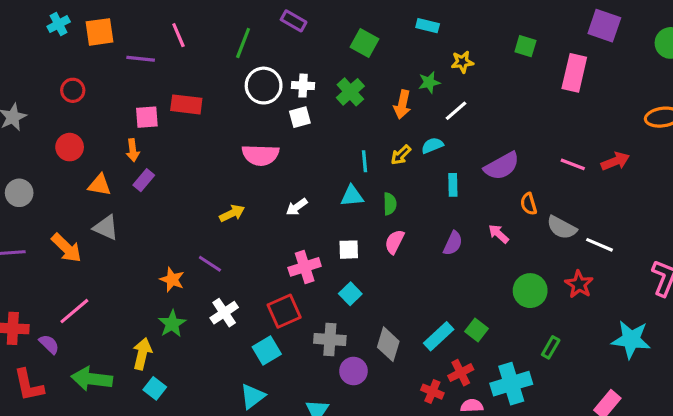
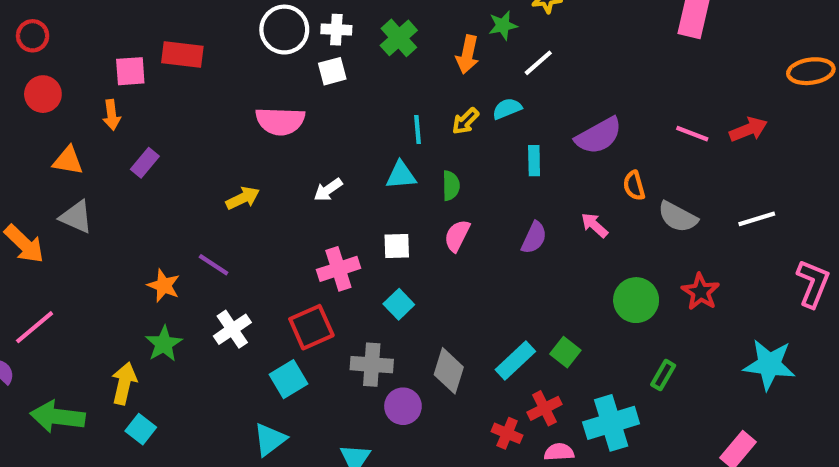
red circle: (70, 147) -> (43, 94), moved
purple rectangle: (144, 180) -> (145, 163), moved
white line: (600, 245) -> (757, 219), moved, turned -40

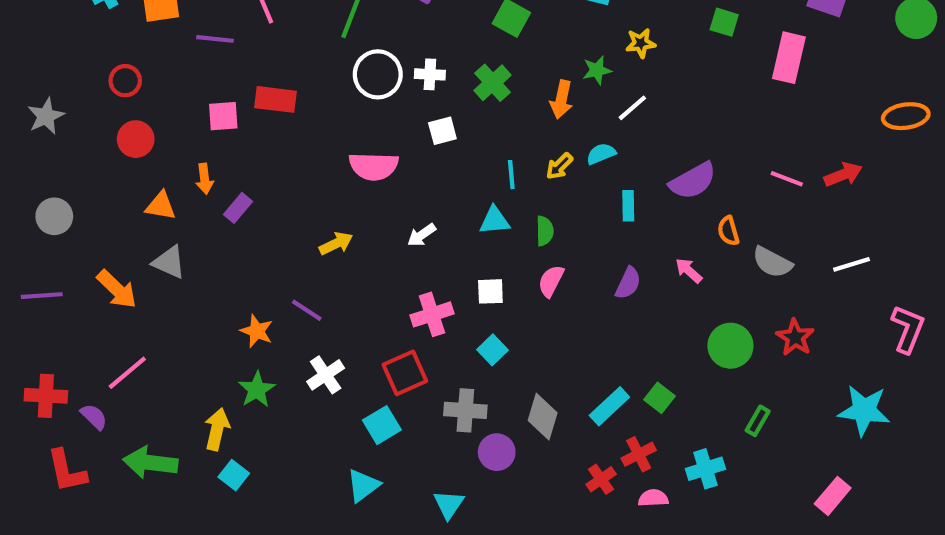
white square: (332, 71) -> (442, 131), moved
orange arrow: (112, 115) -> (205, 179), moved
cyan cross: (611, 423) -> (705, 469), size x0.7
red cross: (507, 433) -> (601, 479), turned 32

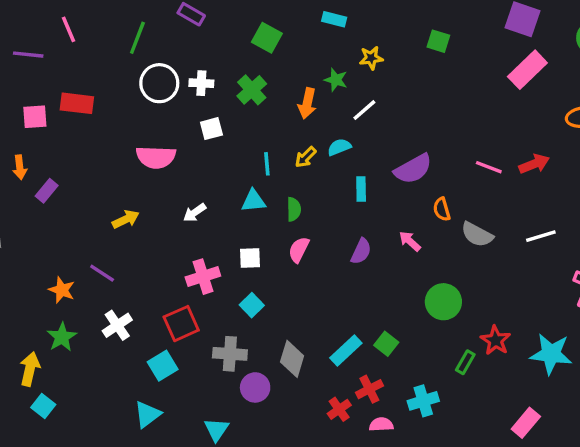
pink rectangle: (789, 58) -> (527, 70), moved, turned 33
green star: (597, 70) -> (336, 80), turned 30
red star: (795, 337) -> (496, 340), moved

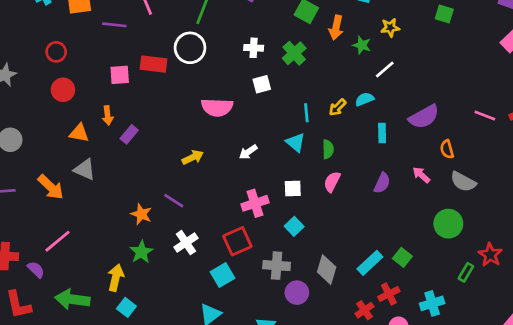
white circle: (159, 83) -> (190, 48), moved
orange arrow: (307, 103) -> (336, 28), moved
cyan triangle: (253, 201) -> (296, 142), turned 45
gray semicircle: (477, 234) -> (463, 182), moved

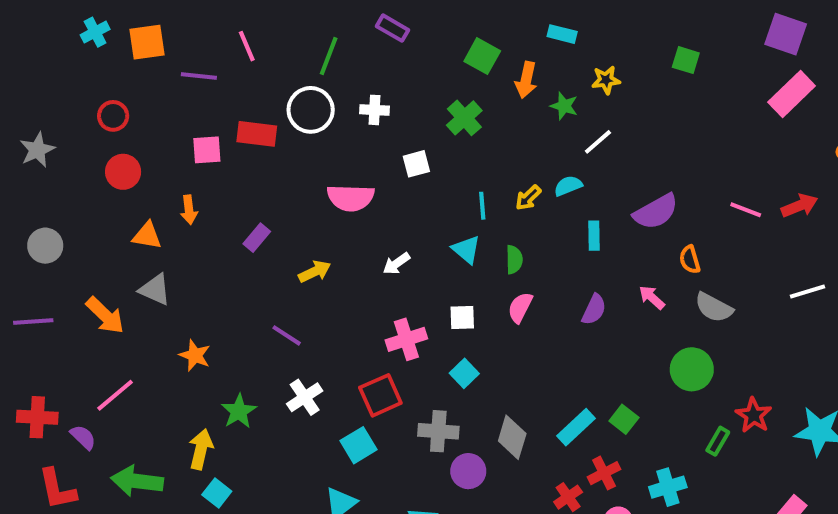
white cross: (254, 48) -> (374, 110), moved
purple rectangle: (129, 134) -> (257, 238), moved
orange star: (141, 214) -> (195, 355), moved

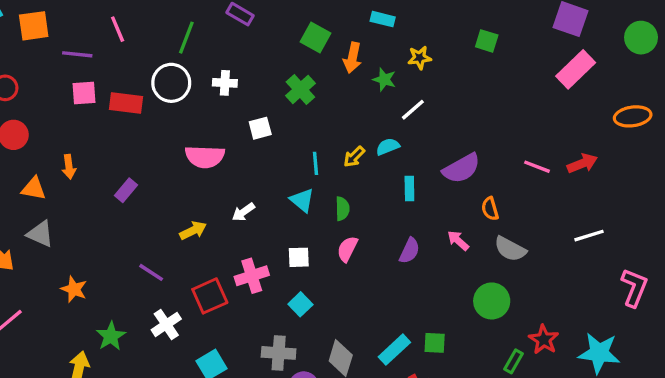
pink square: (207, 150) -> (84, 93), moved
yellow arrow: (315, 272) -> (193, 230), moved
red square: (380, 395) -> (210, 296), moved
green square: (624, 419) -> (435, 343), turned -35

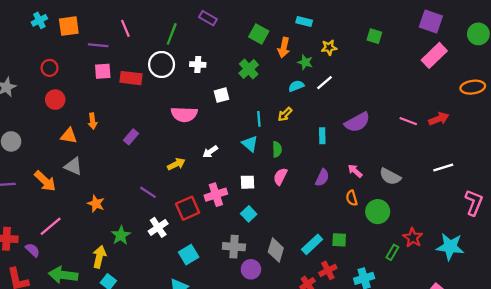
cyan semicircle: (388, 147) -> (296, 86), moved
orange semicircle: (490, 209) -> (352, 198), moved

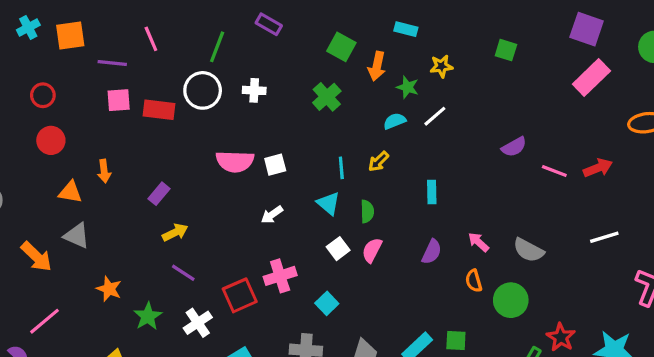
white square: (222, 95) -> (275, 165), moved
purple semicircle: (357, 122) -> (514, 147), moved, size x0.7
yellow arrow: (176, 164) -> (175, 232), moved
white square: (248, 182) -> (338, 249), moved, turned -35
green star: (121, 235) -> (148, 316), moved

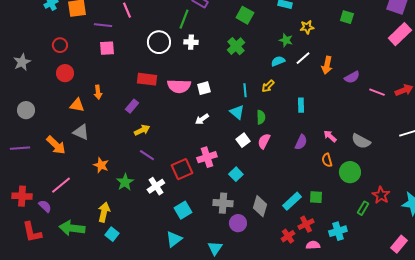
green line: (217, 47) -> (184, 19), moved
orange arrow: (377, 66) -> (327, 65), moved
red rectangle: (159, 110) -> (147, 79), moved

